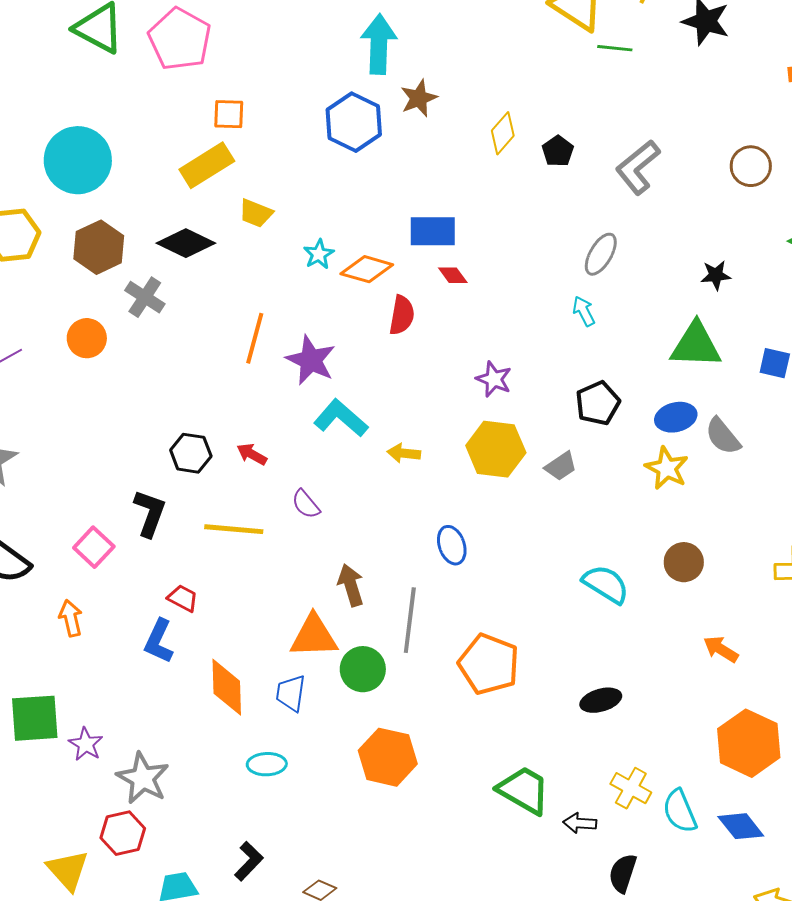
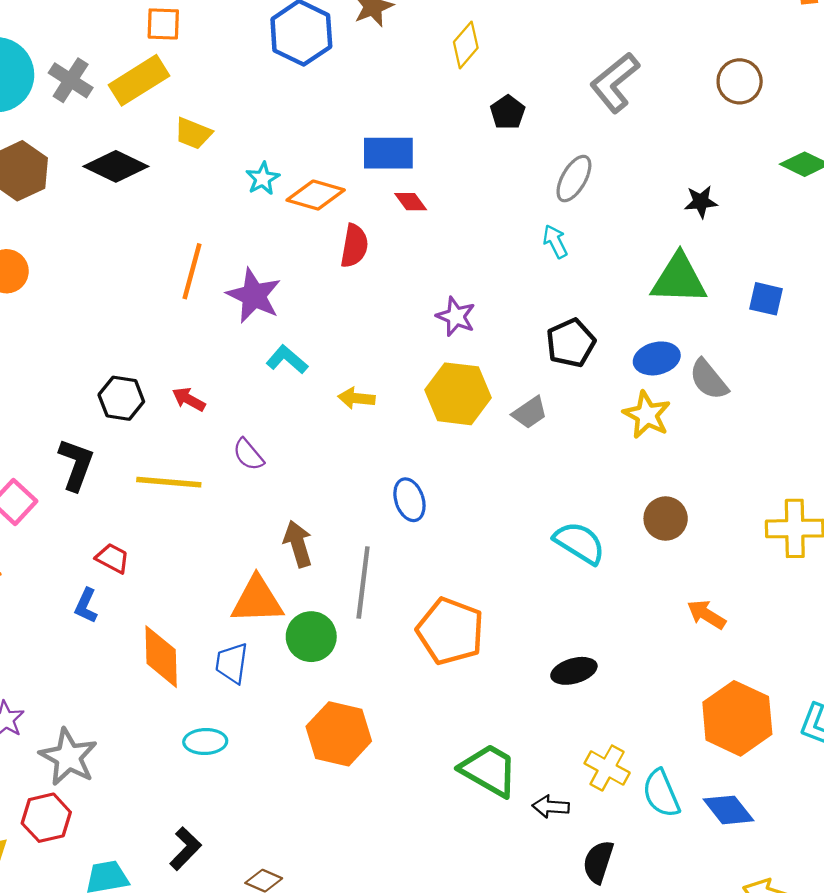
black pentagon: (558, 151) -> (508, 112), moved
gray cross: (145, 297) -> (71, 80), moved
cyan L-shape: (341, 418) -> (287, 360), size x0.7
blue L-shape: (159, 641) -> (86, 606), size x0.7

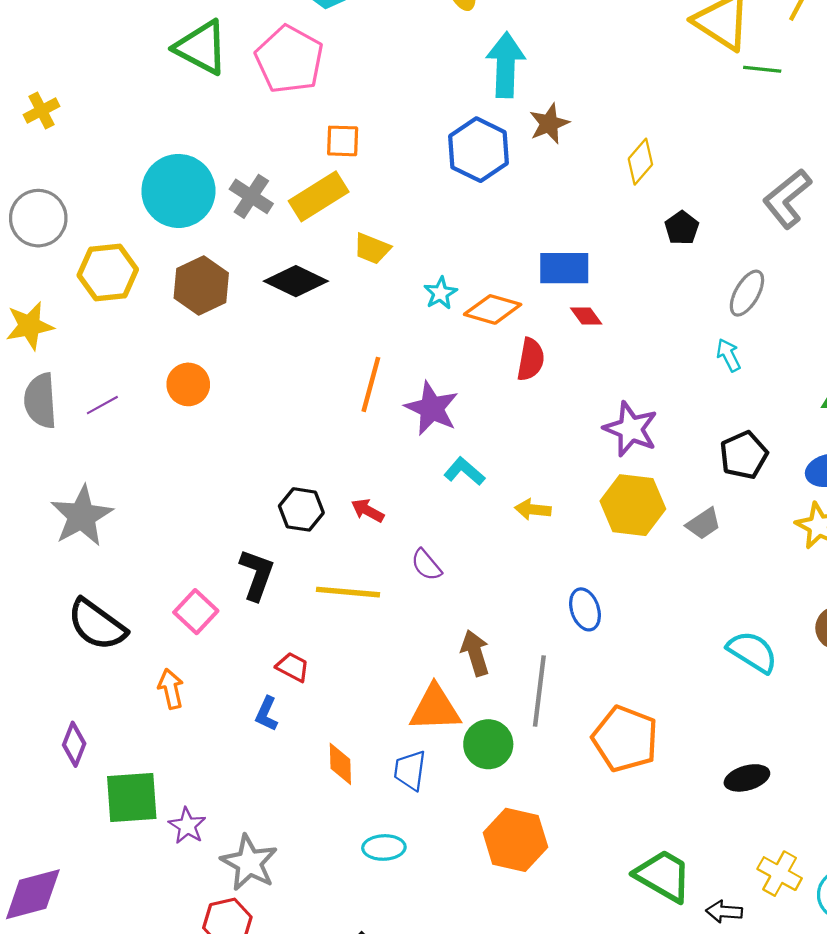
purple star: (456, 317) -> (631, 429), size x1.4
orange diamond: (161, 657) -> (340, 764), size x0.7

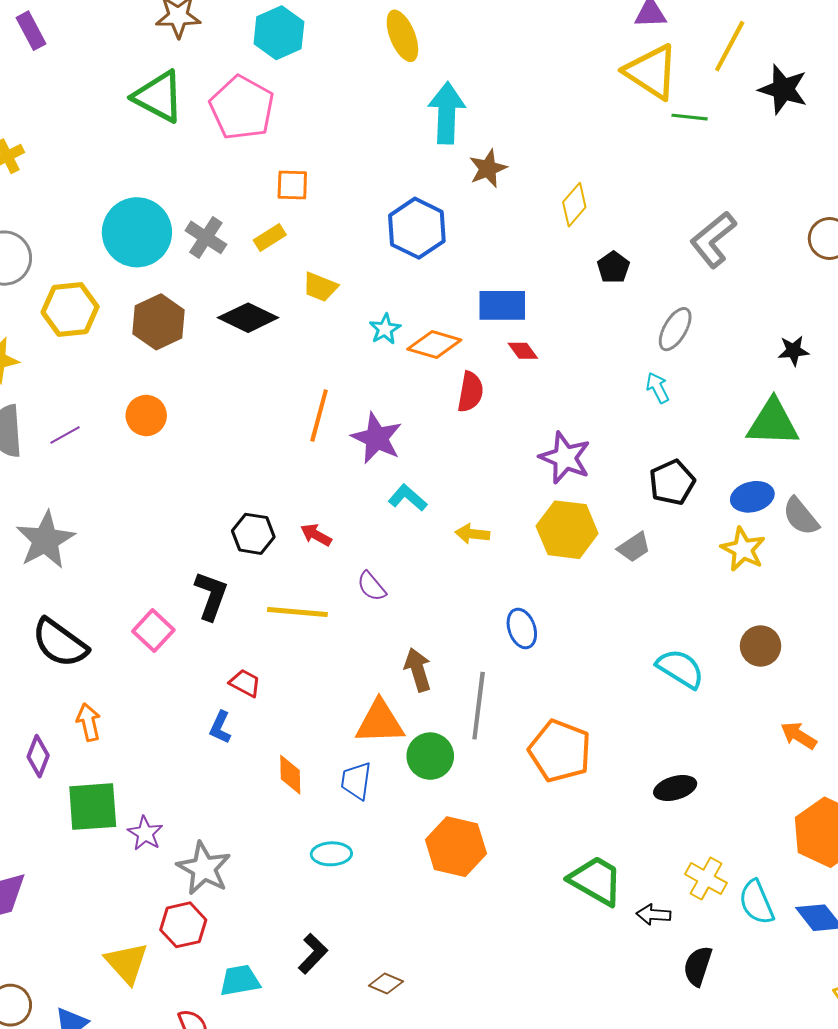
blue hexagon: (478, 150) -> (417, 228), moved
yellow rectangle: (319, 196) -> (270, 237), size x0.6
orange arrow: (171, 689) -> (89, 722), moved

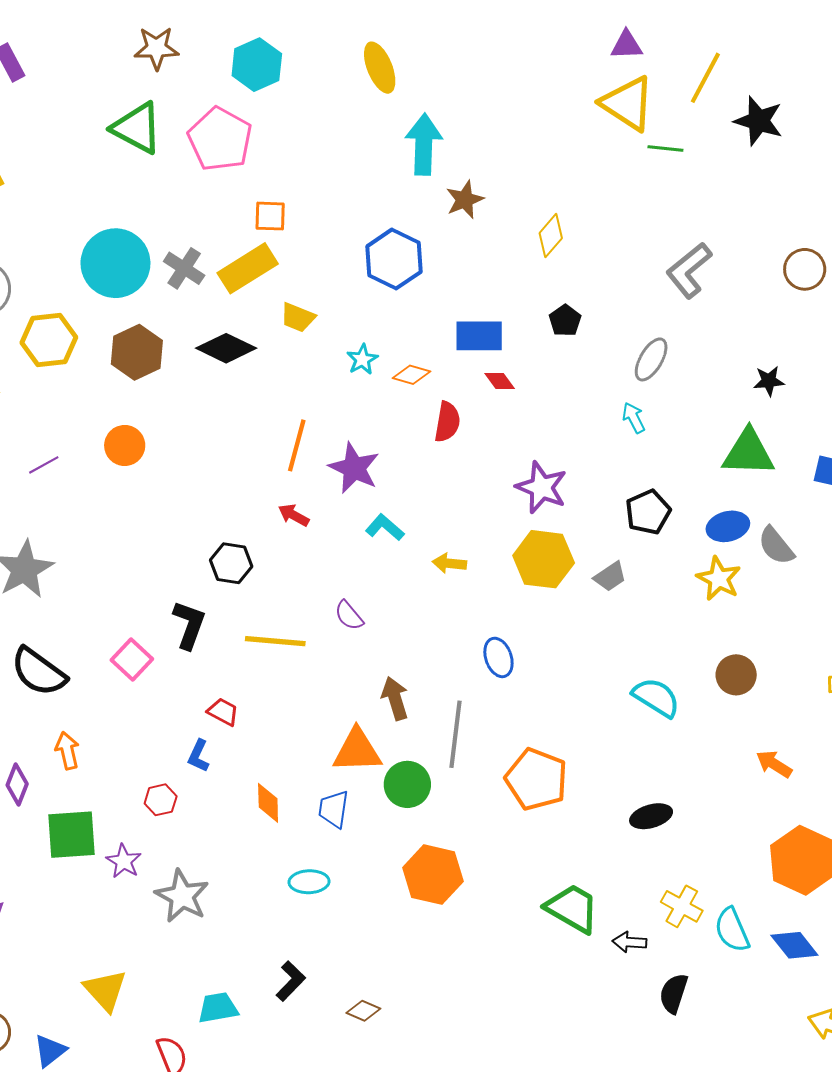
yellow rectangle: (270, 237) -> (248, 268), size x1.8
black pentagon: (613, 267) -> (565, 321), moved
orange diamond: (434, 344) -> (411, 375), size x0.7
red arrow: (316, 535) -> (294, 515), moved
red hexagon: (183, 925) -> (161, 800), moved, size x0.7

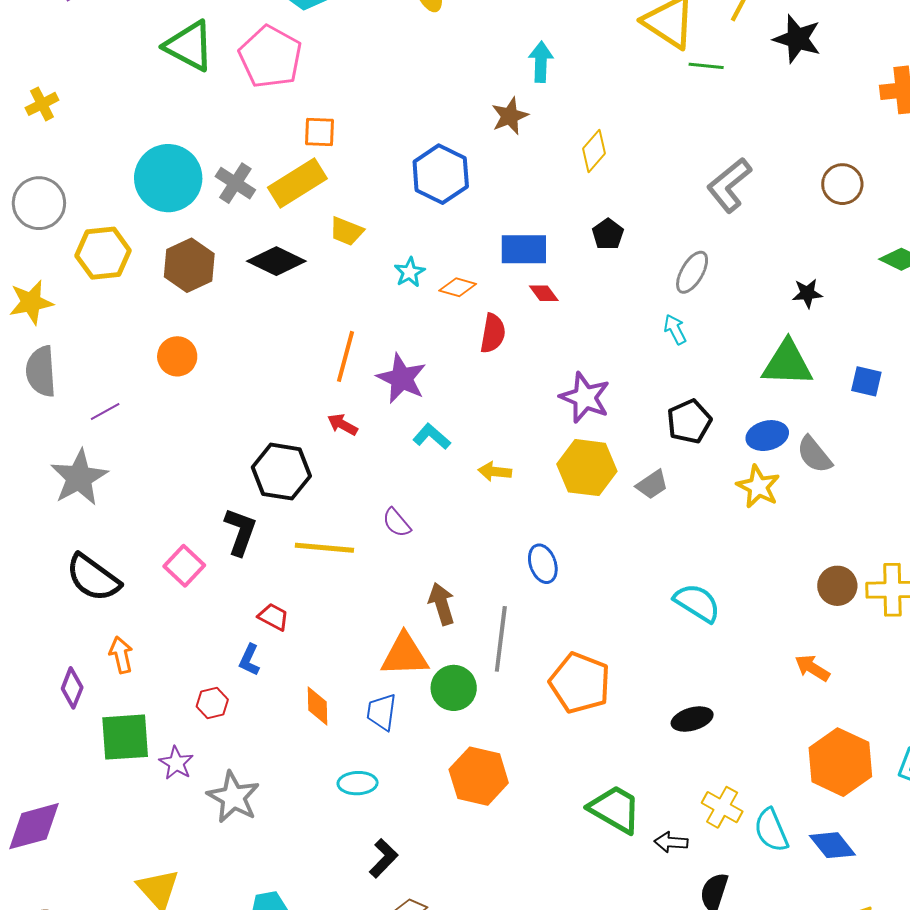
cyan arrow: (424, 144) -> (541, 62), moved, size x0.7
purple line: (44, 465) -> (105, 411), moved
black hexagon: (231, 563) -> (281, 472), size x1.4
brown circle: (736, 675) -> (837, 586), moved
black L-shape: (291, 981) -> (384, 858), moved

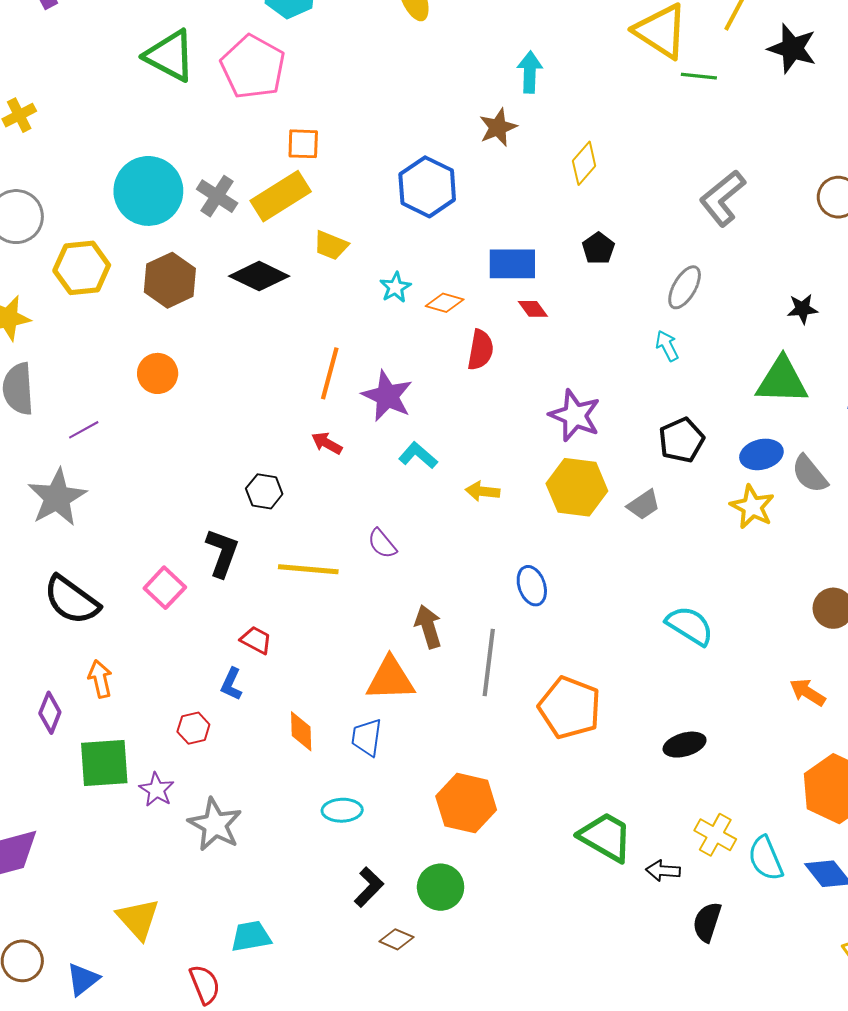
black hexagon: (281, 472) -> (264, 491), size x0.6
green circle: (454, 688) -> (441, 887), moved

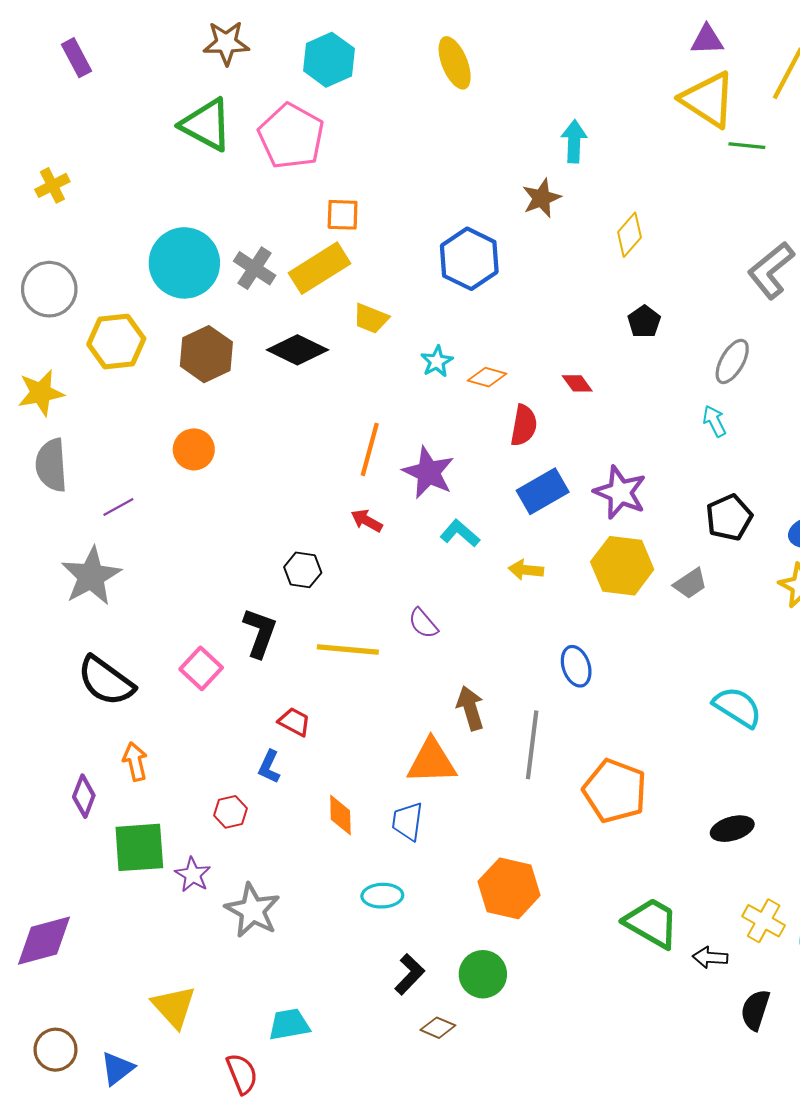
blue rectangle: (512, 264) -> (543, 491), moved, turned -30

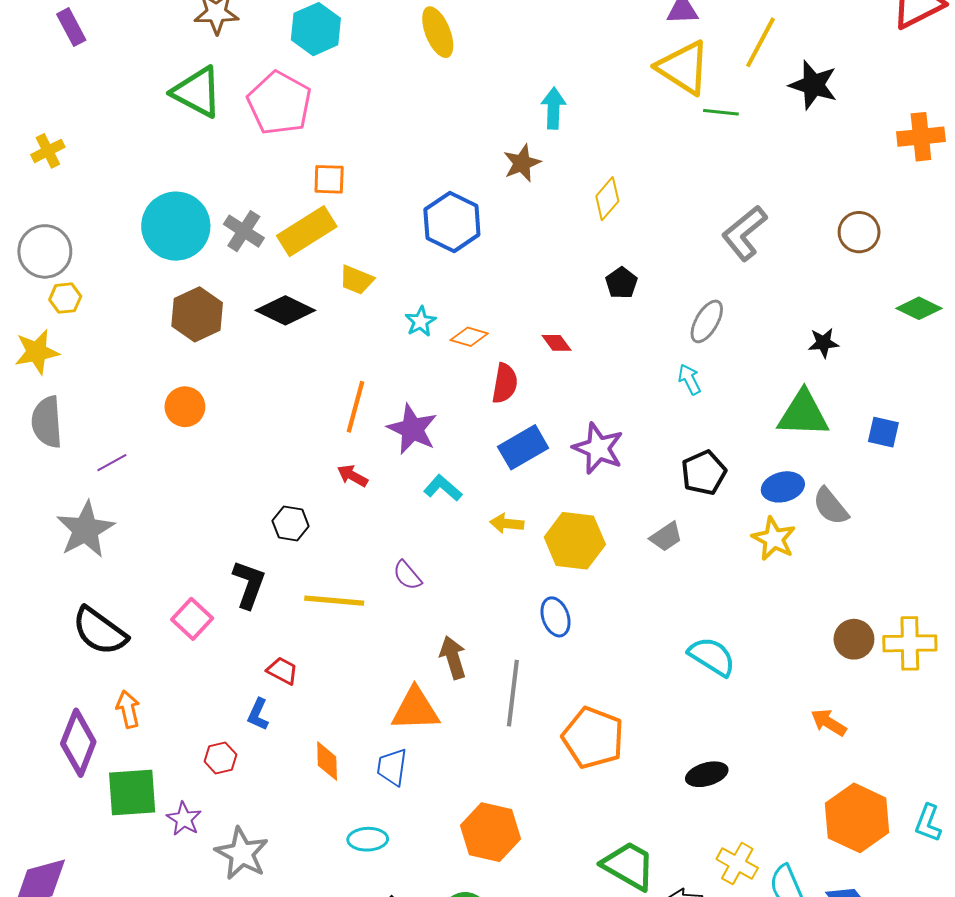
yellow hexagon: (116, 342) -> (65, 298), moved, size x0.6
yellow hexagon: (622, 566) -> (575, 541), moved
purple diamond: (84, 796) -> (78, 743), size x1.6

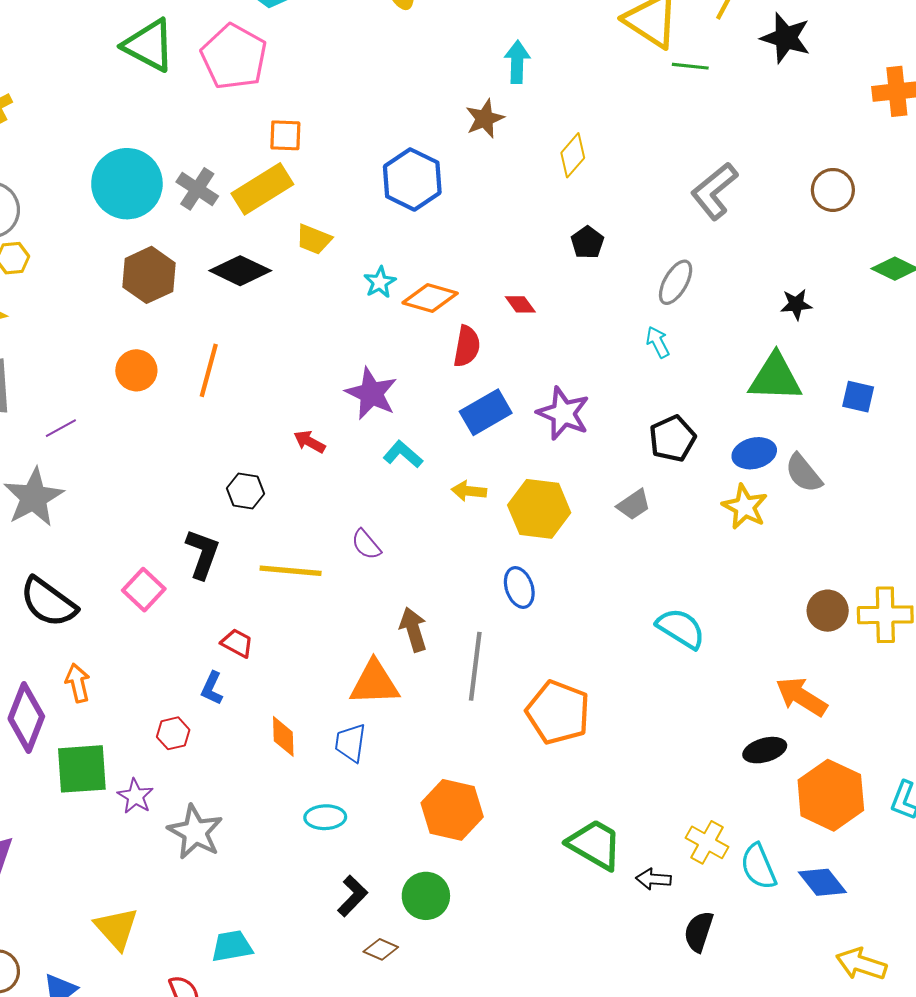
orange diamond: (469, 337) -> (430, 298), size x1.4
orange line: (356, 407) -> (209, 370), moved
orange arrow: (829, 722) -> (801, 697), size x1.4
black ellipse: (707, 774) -> (765, 750), moved

